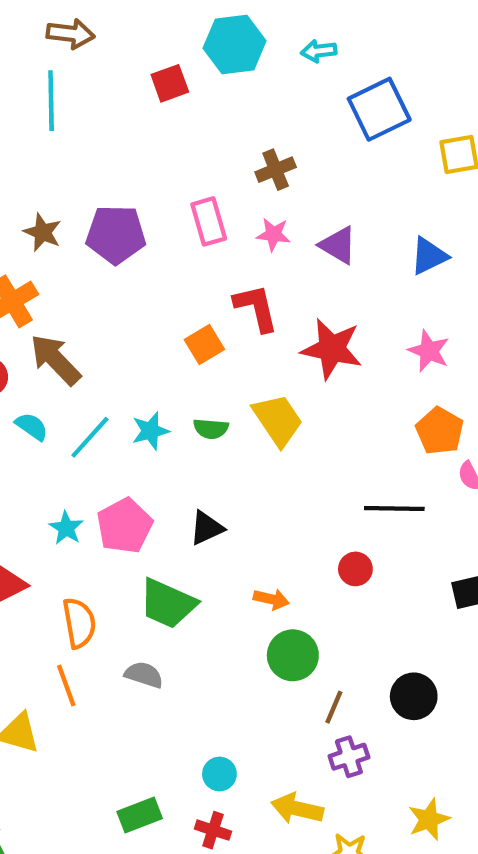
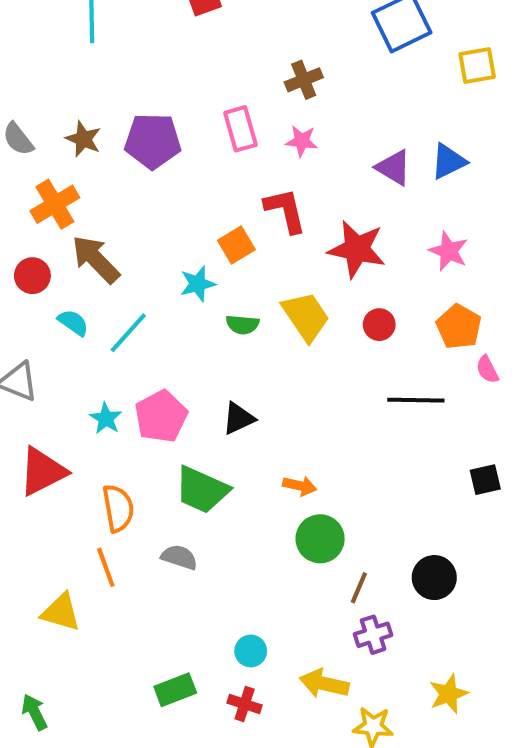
purple triangle: (338, 245) -> (393, 168), moved
cyan star: (150, 431) -> (198, 284), moved
red circle: (355, 569) -> (379, 325), moved

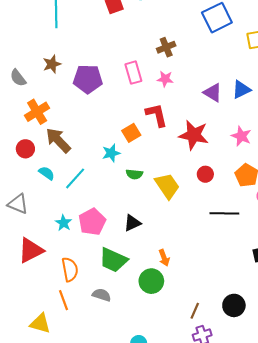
brown star: (83, 139) -> (52, 64), moved, turned 30
yellow trapezoid: (306, 316) -> (167, 186), moved
orange arrow: (300, 486) -> (164, 258), turned 56
green circle: (320, 539) -> (151, 281), moved

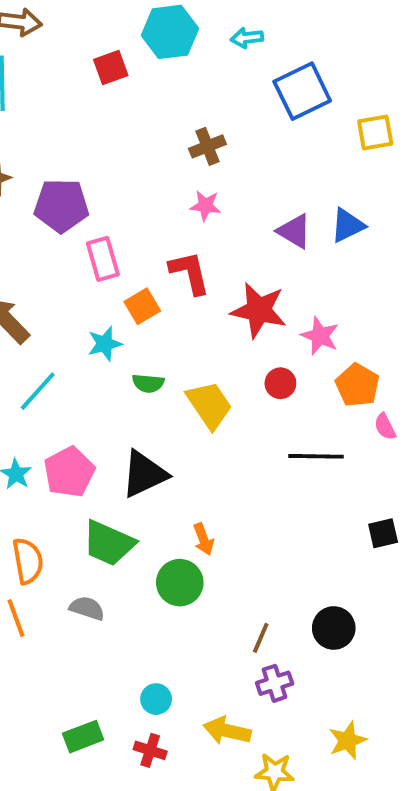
pink rectangle: (133, 73) -> (103, 259), moved
pink star: (241, 136) -> (320, 336), moved
black triangle: (132, 223) -> (144, 474), size x1.5

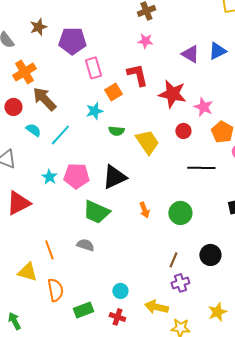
pink pentagon: (69, 472) -> (76, 176), turned 30
orange semicircle: (28, 561) -> (55, 290), moved
green circle: (180, 583) -> (180, 213), moved

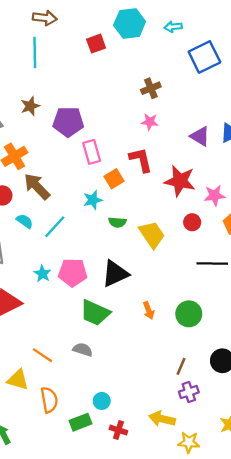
pink star: (203, 107) -> (214, 195), turned -30
orange line: (49, 250) -> (42, 355), turned -36
cyan circle: (120, 291) -> (102, 401), moved

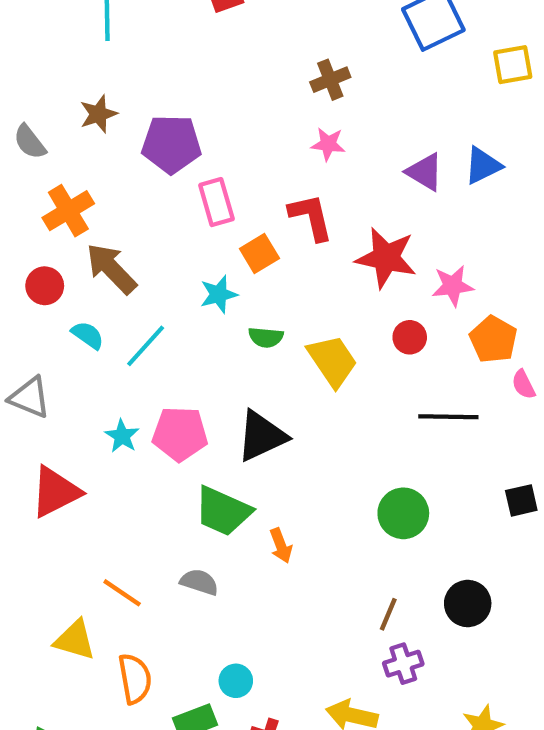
orange arrow: (149, 310) -> (281, 546), moved

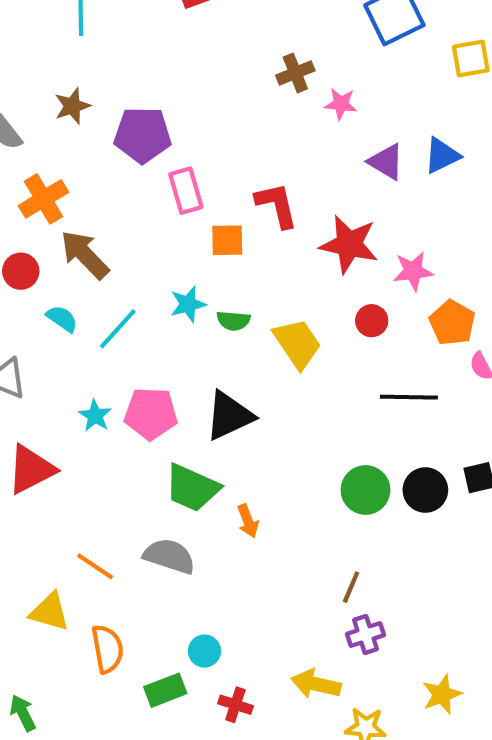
pink star: (328, 144) -> (341, 104), moved
orange square: (259, 254) -> (227, 240), turned 30
cyan star: (219, 294) -> (188, 304), moved
gray semicircle: (199, 582) -> (169, 556), size x1.4
black circle: (468, 604) -> (425, 490), moved

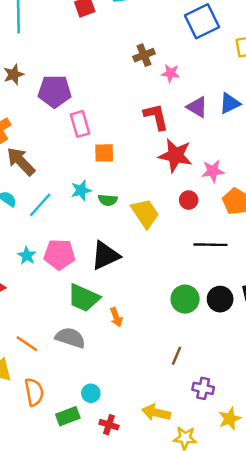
red L-shape: (277, 205) -> (156, 117), moved
purple cross: (366, 635) -> (203, 388), moved, turned 30

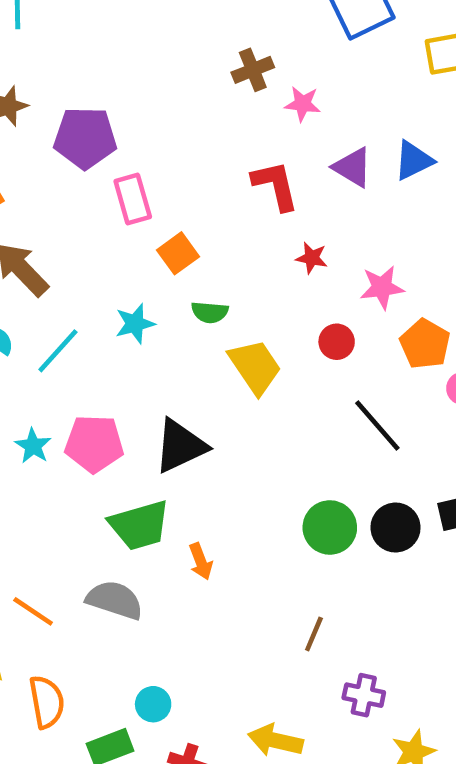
orange square: (104, 153) -> (178, 253), turned -35
red star: (175, 155) -> (312, 258), size x0.5
green semicircle: (108, 200) -> (210, 312), moved
black line: (210, 245) -> (377, 426), turned 48
green trapezoid: (84, 298) -> (140, 525), turned -40

